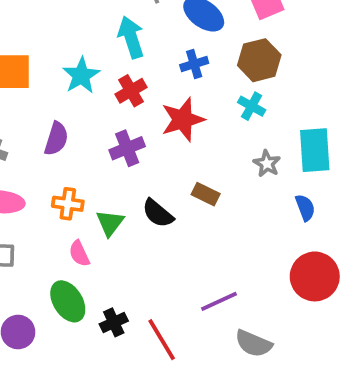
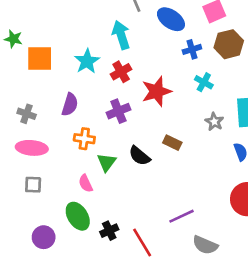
brown hexagon: (259, 60) -> (229, 44), moved
blue cross: (194, 64) -> (192, 49), moved
orange cross: (68, 204) -> (84, 139), moved

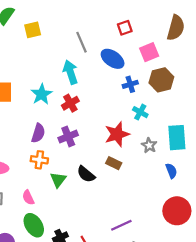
red star: (157, 91) -> (117, 134), moved
purple semicircle: (70, 105) -> (38, 133), moved
pink semicircle: (86, 183) -> (28, 197), moved

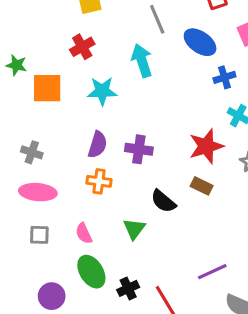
cyan star: (42, 94) -> (102, 91), turned 30
red cross: (70, 103) -> (82, 47), moved
purple cross: (68, 136) -> (139, 149), turned 30
green triangle: (58, 180) -> (134, 229), moved

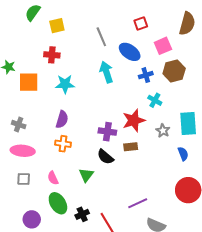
red cross: (82, 47) -> (52, 55), turned 35
cyan arrow: (142, 61) -> (106, 72), moved
purple cross: (139, 149) -> (107, 132), moved
brown rectangle: (202, 186) -> (131, 147), turned -32

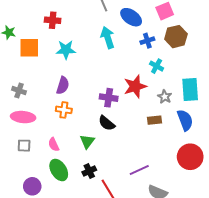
brown rectangle: (131, 147) -> (154, 120), moved
blue semicircle: (183, 154) -> (185, 120), size x1.5
black cross: (82, 214) -> (89, 171), moved

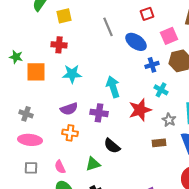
cyan arrow: (108, 38) -> (113, 87), moved
purple semicircle: (63, 85) -> (69, 109), turned 54
purple cross: (109, 98) -> (99, 113), moved
green triangle: (87, 141) -> (93, 164), turned 35

